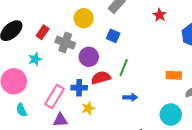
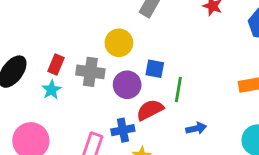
yellow circle: (84, 18) -> (119, 43), moved
blue square: (113, 36) -> (155, 69), moved
cyan star: (35, 59) -> (51, 90), moved

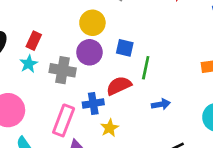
gray cross: (90, 72) -> (63, 70), moved
purple circle: (127, 85) -> (89, 52), moved

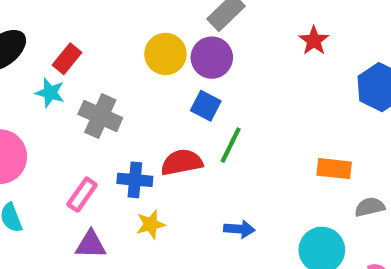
purple circle: (89, 52) -> (212, 58), moved
cyan star: (29, 64) -> (50, 93), turned 30
blue arrow: (161, 104) -> (239, 229), moved
pink rectangle: (64, 120) -> (82, 195), size x0.7

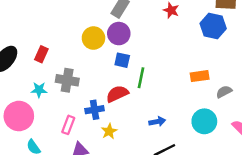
cyan star: (50, 93) -> (39, 90), moved

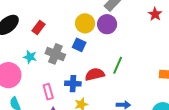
blue square: (122, 60) -> (79, 45), moved
pink rectangle: (68, 125) -> (48, 92), turned -49

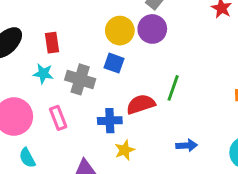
red rectangle: (39, 27) -> (52, 43), turned -40
cyan star: (30, 57) -> (43, 74), moved
pink rectangle: (48, 92) -> (58, 118), moved

